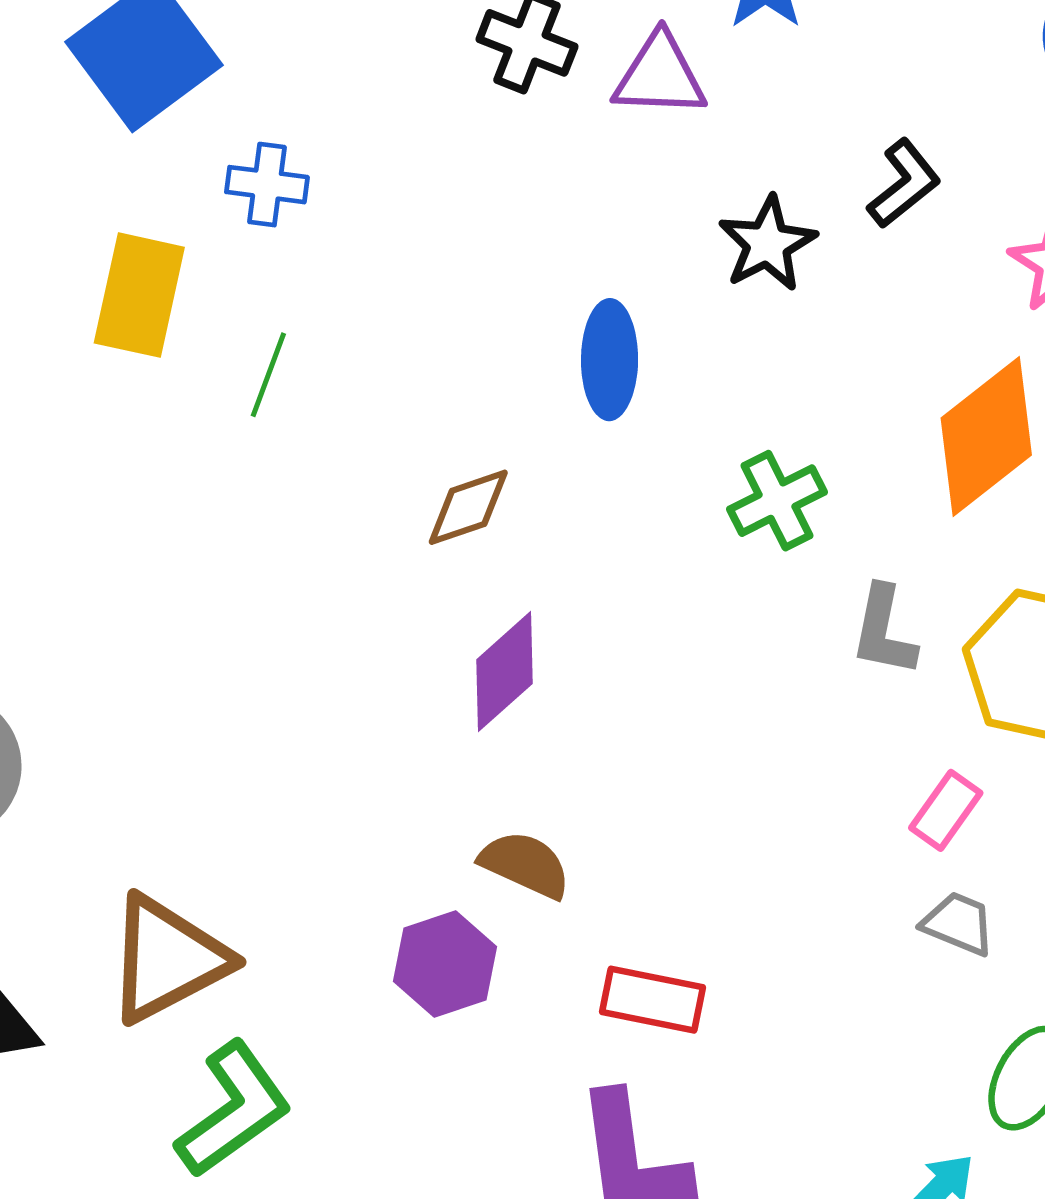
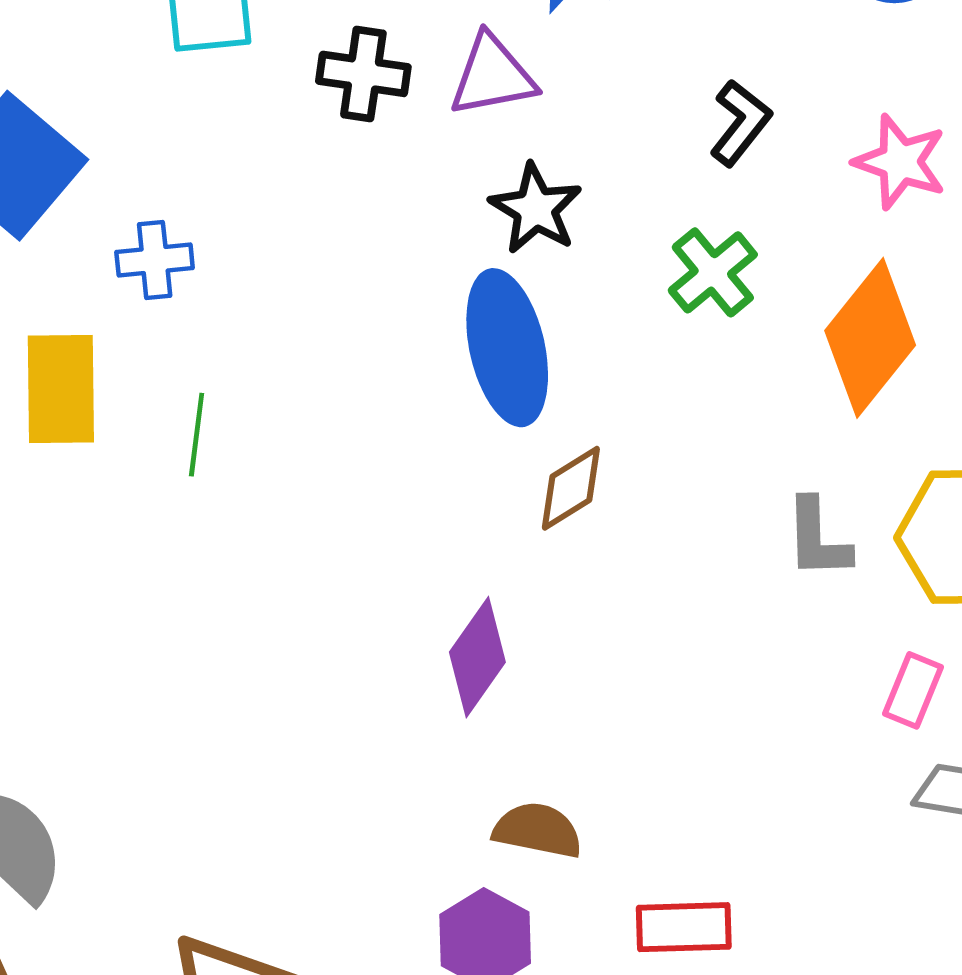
black star: (767, 244) -> (536, 209), moved
blue ellipse: (610, 360) -> (507, 348), size x1.4
green cross: (777, 501) -> (713, 272), moved
brown diamond: (468, 507) -> (571, 488), moved

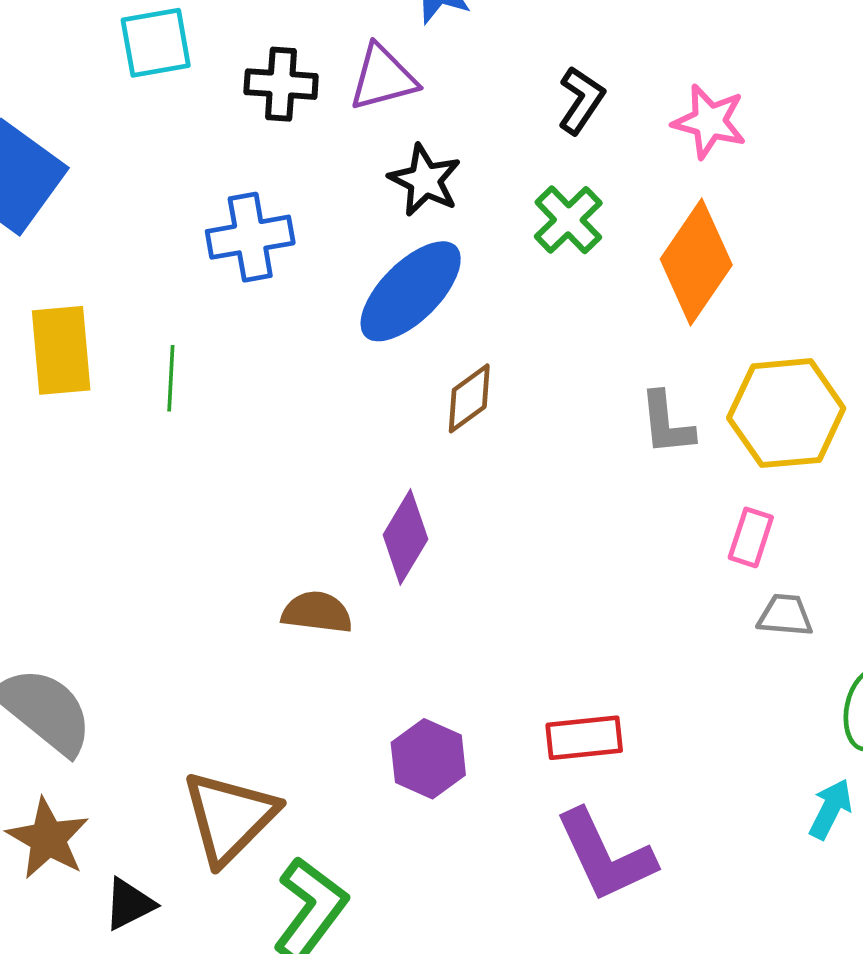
blue cross: (155, 260) -> (250, 237), moved, size x1.4
blue ellipse: (507, 348) -> (411, 291), turned 62
brown semicircle: (538, 830) -> (317, 612), moved

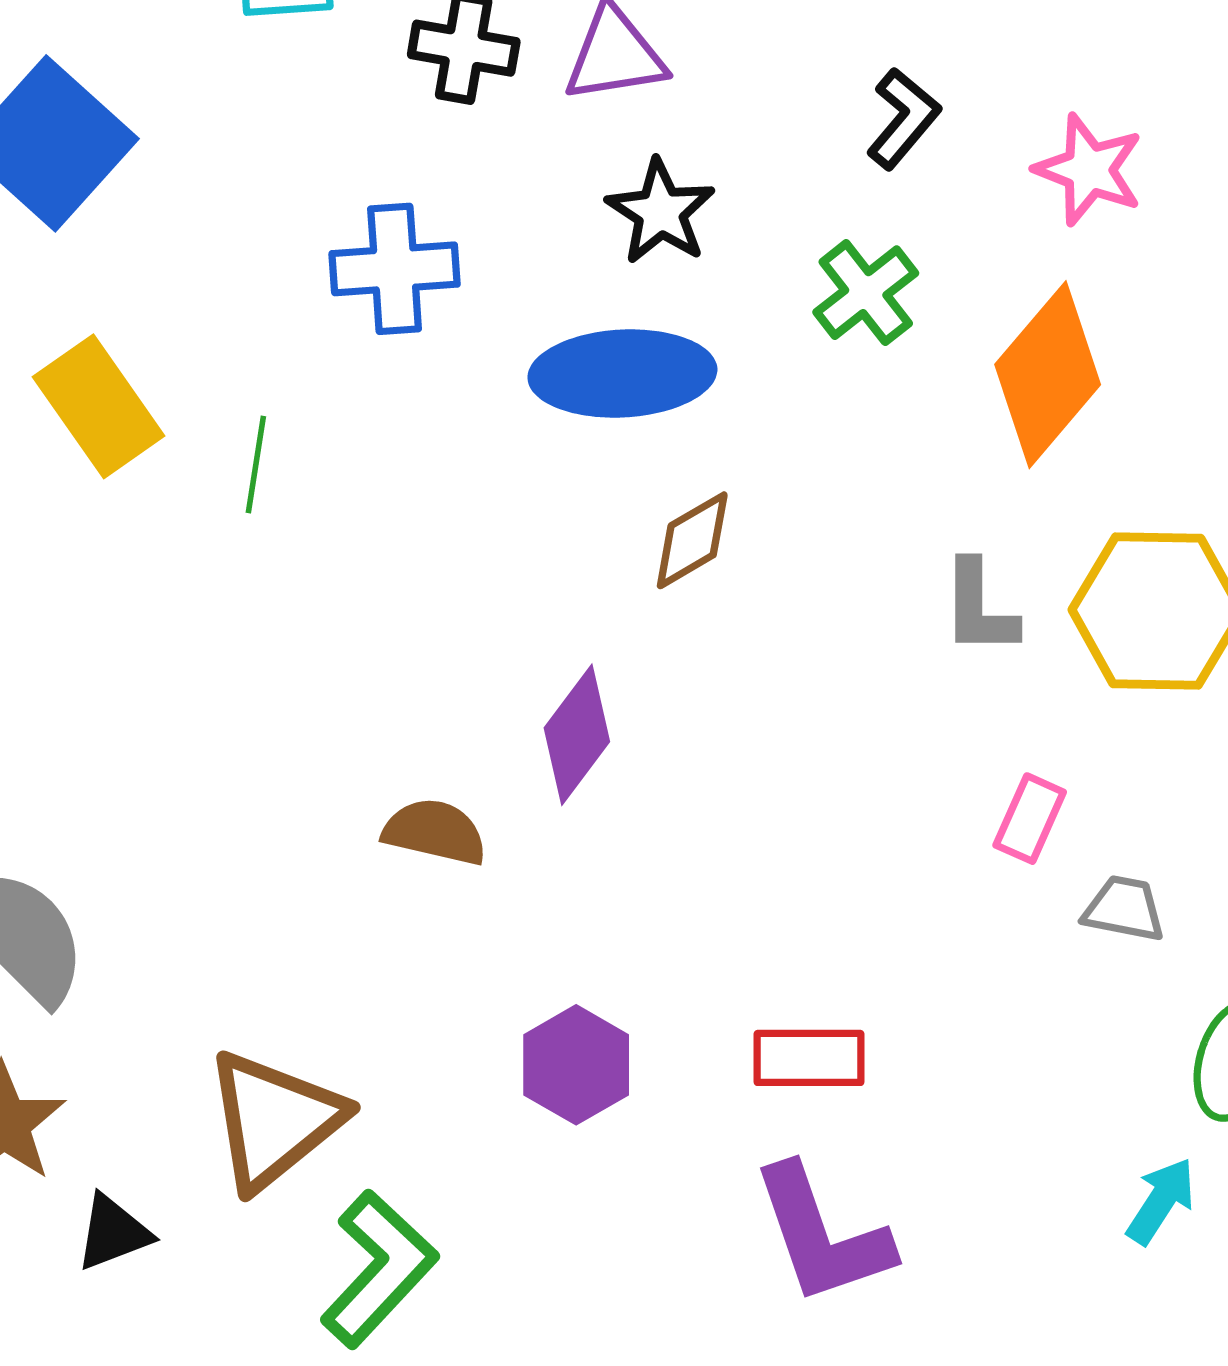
blue ellipse: (411, 291) -> (622, 374), turned 36
yellow rectangle: (61, 350) -> (99, 406), turned -36
pink rectangle: (751, 537) -> (1030, 819), moved

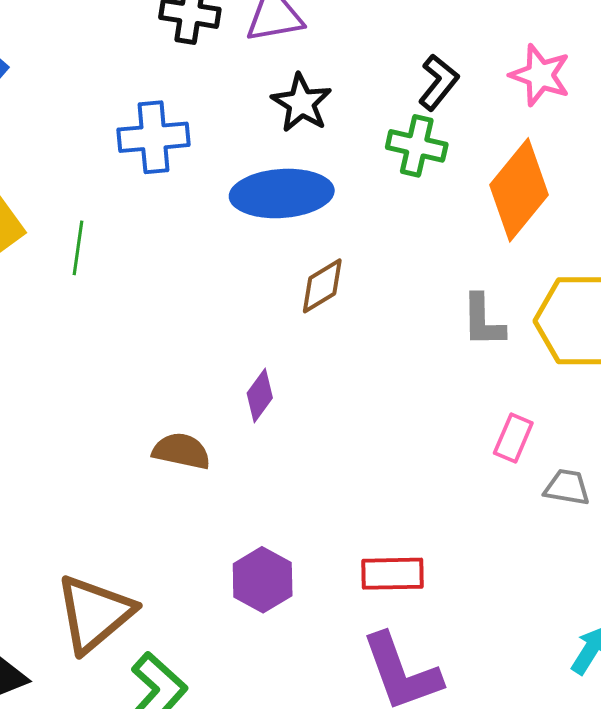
black L-shape: (903, 118) -> (438, 82), moved
green cross: (866, 293) -> (417, 146), turned -38
purple diamond: (577, 735) -> (260, 396), size x0.7

